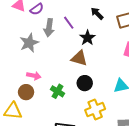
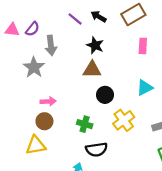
purple line: (69, 23) -> (75, 19), moved
green cross: (58, 91) -> (85, 124), moved

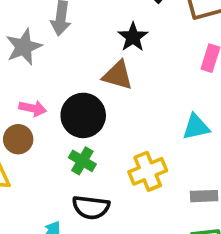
black circle: (105, 95) -> (83, 115), moved, size x1.5

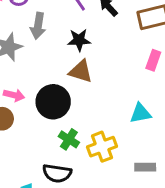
black star: (133, 37) -> (79, 40), moved, turned 30
green cross: (82, 161) -> (69, 139), moved

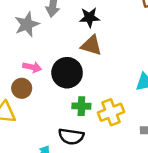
green cross: (69, 139) -> (81, 106), turned -30

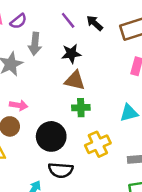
black circle: (67, 73) -> (51, 136), moved
green cross: (81, 106) -> (81, 108), moved

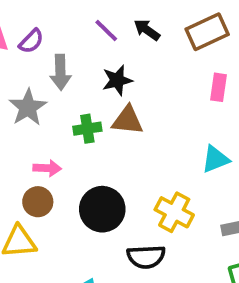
green cross: (81, 108) -> (87, 129), moved
yellow cross: (98, 144) -> (174, 212), turned -30
black semicircle: (61, 170) -> (146, 257), moved

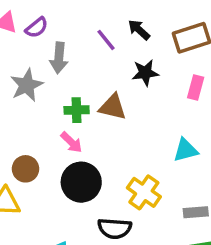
purple line: (106, 31) -> (106, 40), moved
black star: (117, 80) -> (145, 73), moved
pink arrow: (47, 168) -> (71, 142), moved, turned 35

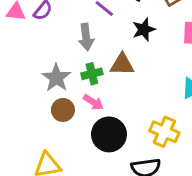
gray arrow: (59, 58) -> (86, 37), moved
gray star: (27, 85) -> (56, 78), moved
brown circle: (26, 169) -> (63, 110), moved

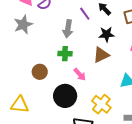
brown triangle: (122, 65) -> (101, 55), moved, turned -42
gray star: (56, 78) -> (23, 25), moved
pink arrow: (93, 102) -> (80, 74), moved

